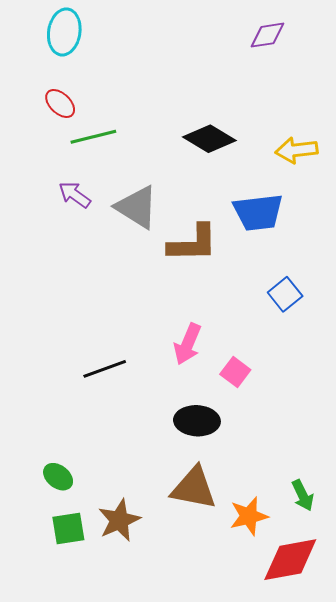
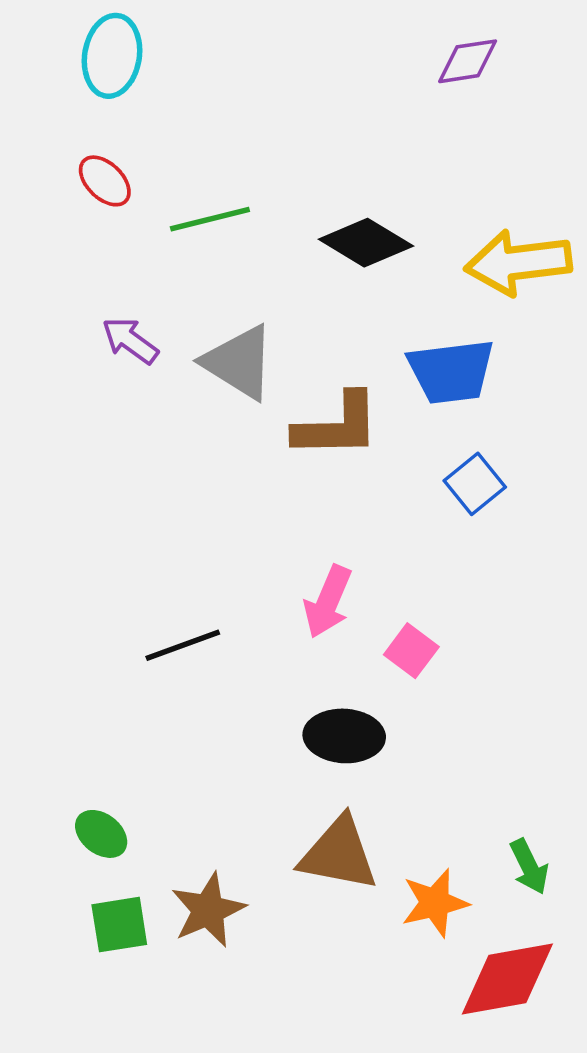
green line: (93, 137) -> (210, 219), moved
yellow arrow: (296, 150) -> (518, 263), size x1.4
blue square: (285, 294) -> (475, 484), moved

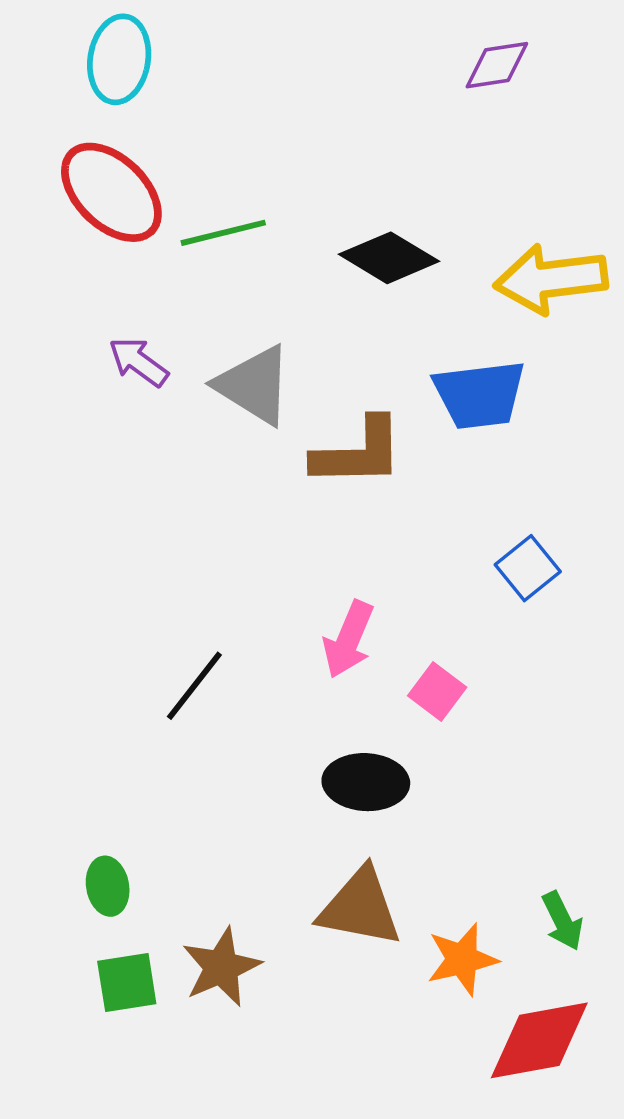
red ellipse: (105, 181) -> (111, 192), size x1.8
blue square: (475, 484) -> (528, 568), moved
black line: (183, 645) -> (194, 686), turned -32
green ellipse: (101, 834) -> (108, 886), turned 42

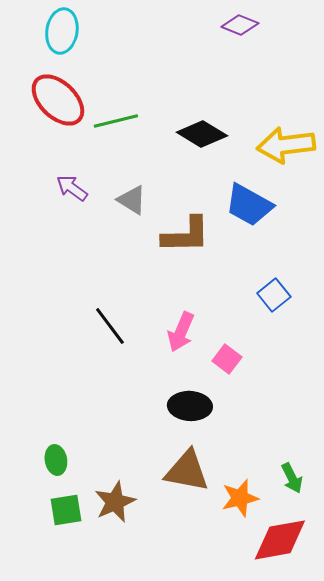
purple diamond: (497, 65) -> (240, 25), moved, turned 30
gray triangle: (254, 385) -> (132, 200), size x0.7
blue trapezoid: (480, 395) -> (249, 205), turned 36
black line: (194, 686) -> (110, 326), moved, turned -75

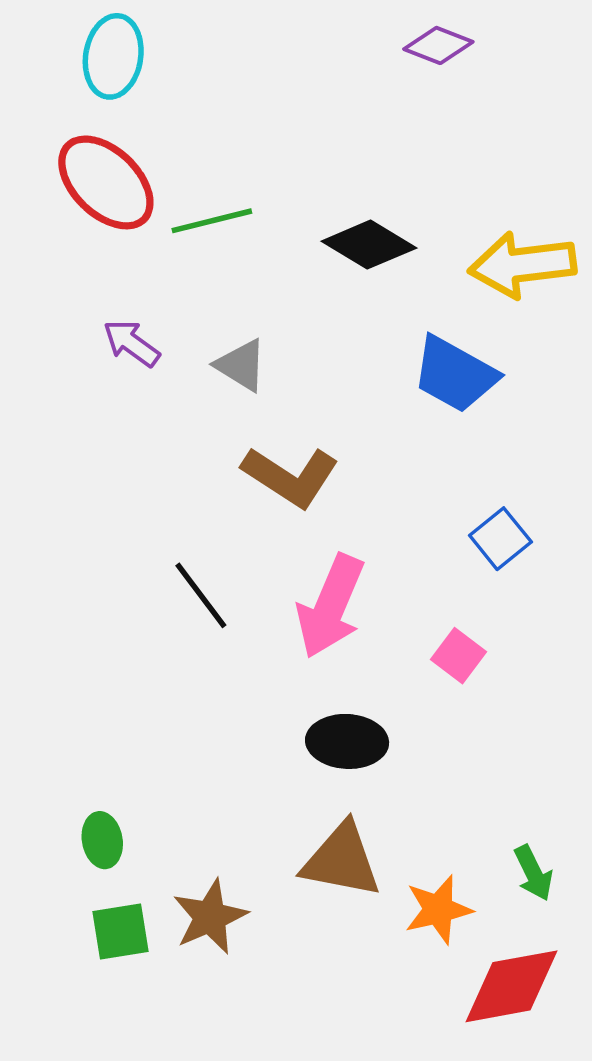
brown L-shape: (186, 235) -> (290, 477), moved, turned 34
pink arrow: (181, 332) -> (331, 606), size x1.4
pink square: (227, 359) -> (458, 656), moved

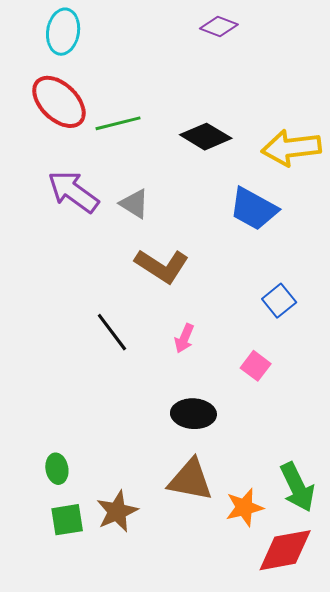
purple diamond: (438, 45) -> (219, 26), moved
purple arrow: (131, 343) -> (73, 192), size x1.6
pink arrow: (331, 606) -> (184, 338), size x0.5
green arrow: (533, 873) -> (297, 487), size x1.6

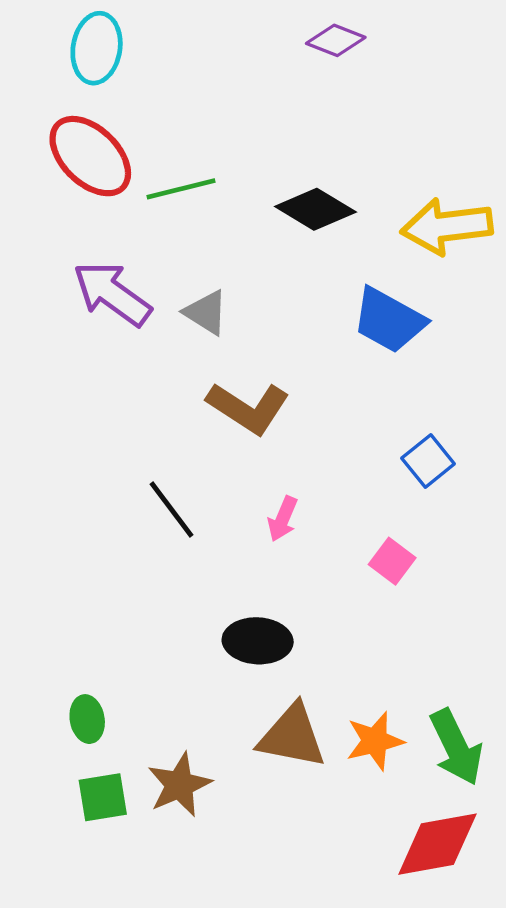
black ellipse: (193, 414) -> (258, 641), moved
orange star: (244, 507) -> (375, 741), moved

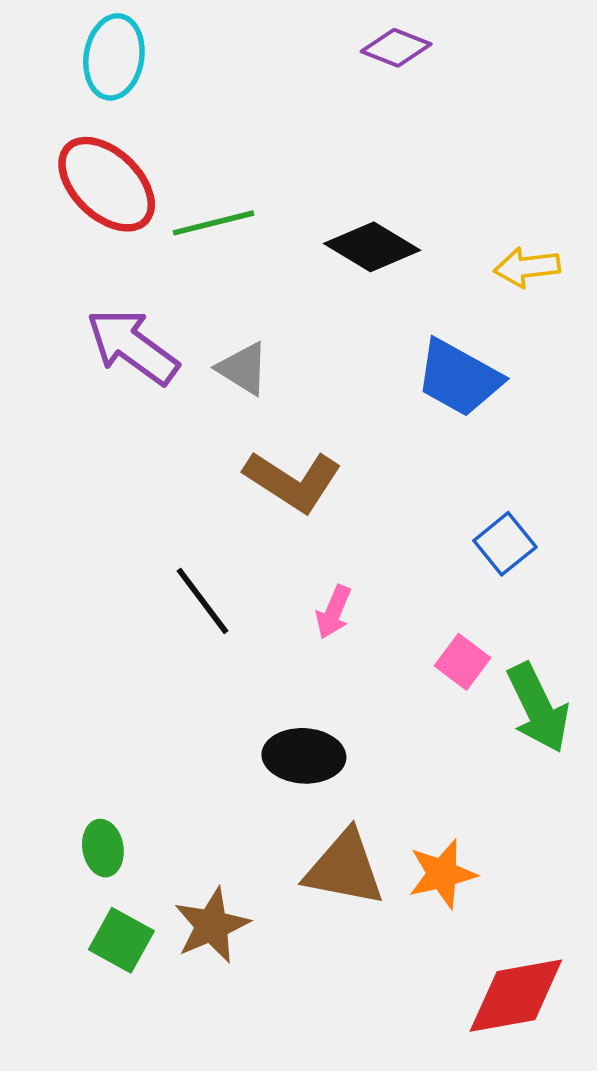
yellow arrow: (447, 226) -> (527, 267), size x0.6
green arrow: (456, 747) -> (538, 708), moved
green square: (103, 797) -> (121, 940), turned 38

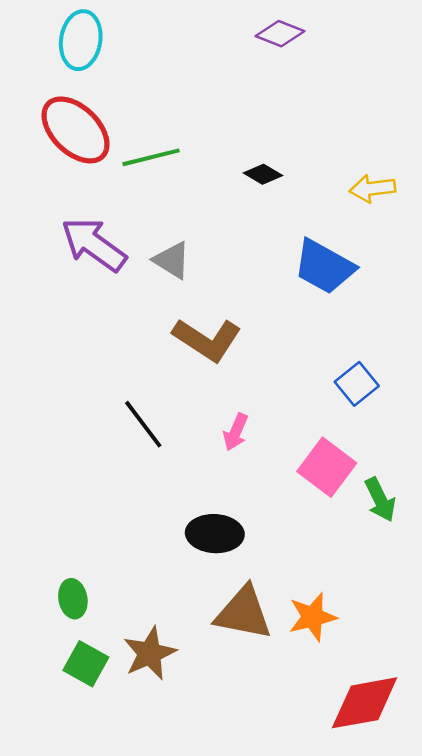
black diamond: (372, 247) -> (263, 174), size x0.6
pink square: (463, 662) -> (327, 467), size x1.5
green arrow: (538, 708) -> (380, 500), size x0.7

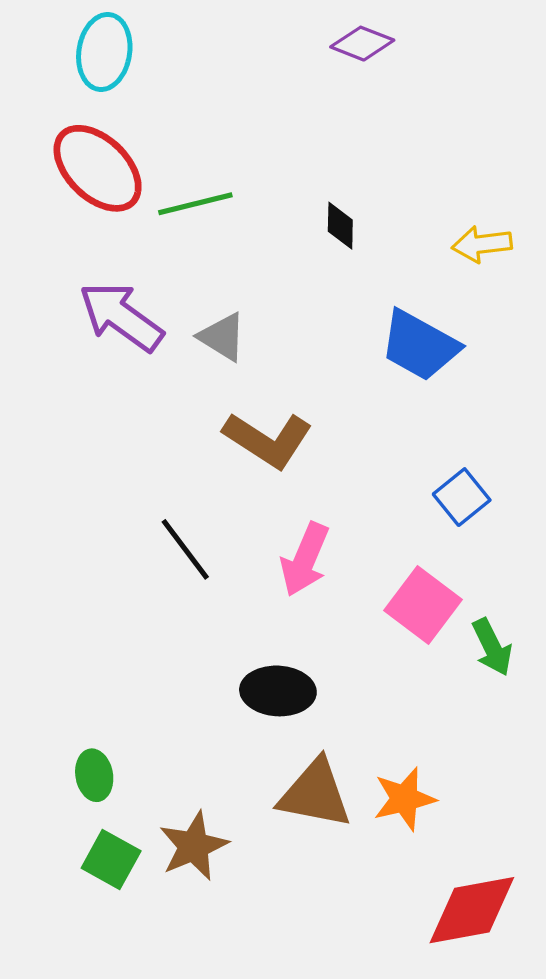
black diamond: (263, 174) -> (340, 226), turned 60
pink arrow: (236, 432) -> (305, 559), size x1.5

